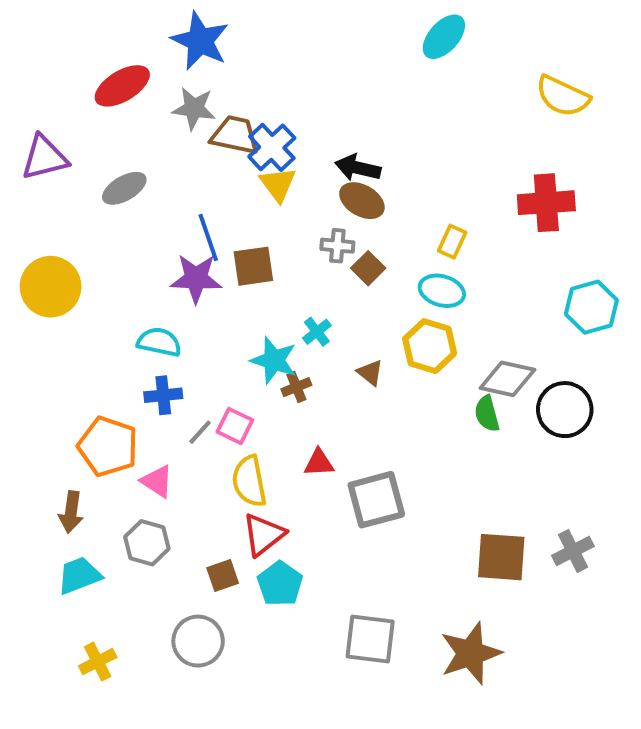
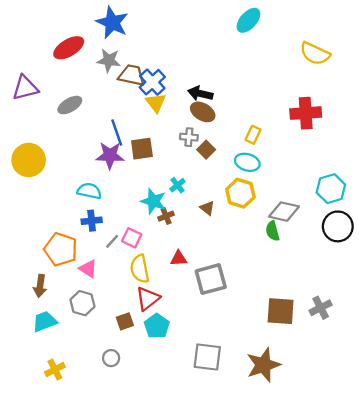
cyan hexagon: (591, 307) -> (331, 189), moved
black circle: (565, 410) -> (338, 226), moved
gray circle: (198, 641) -> (111, 358), size x0.6

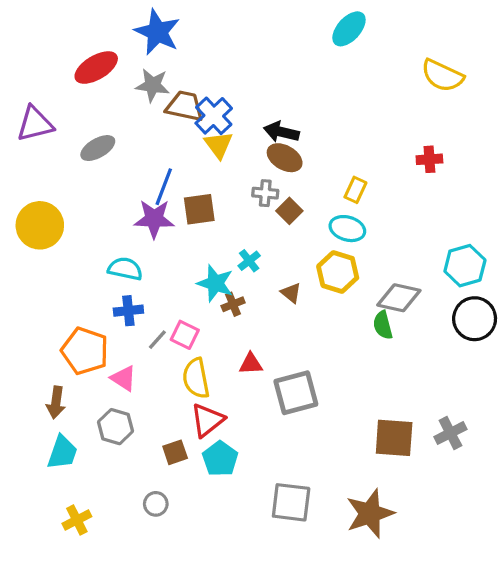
red cross: (306, 113) -> (429, 159), size x0.6
blue line: (117, 133) -> (164, 187), turned 40
cyan trapezoid: (45, 321) -> (62, 452), turned 130

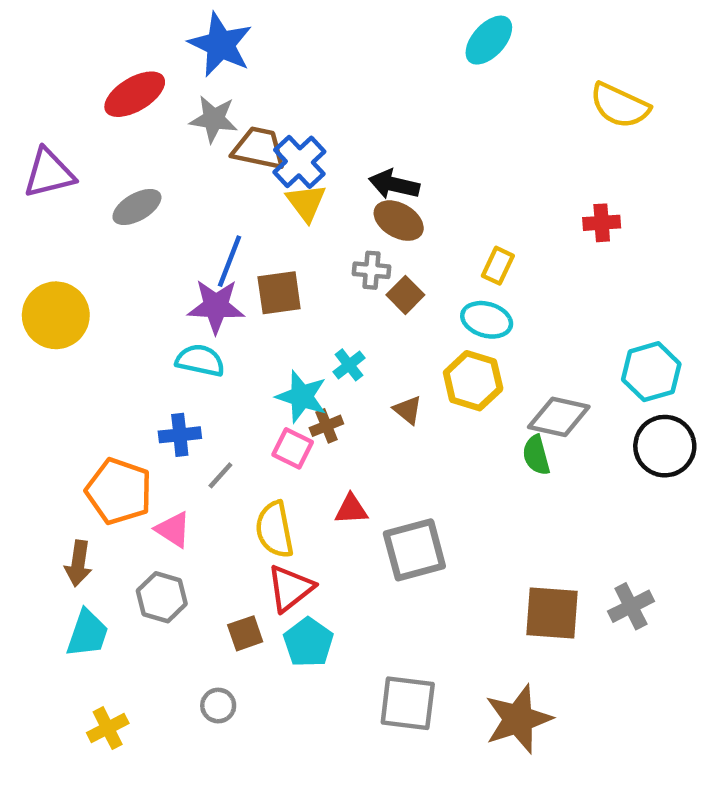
cyan semicircle: (125, 269) -> (200, 360), moved
pink square: (185, 335) -> (293, 448), moved

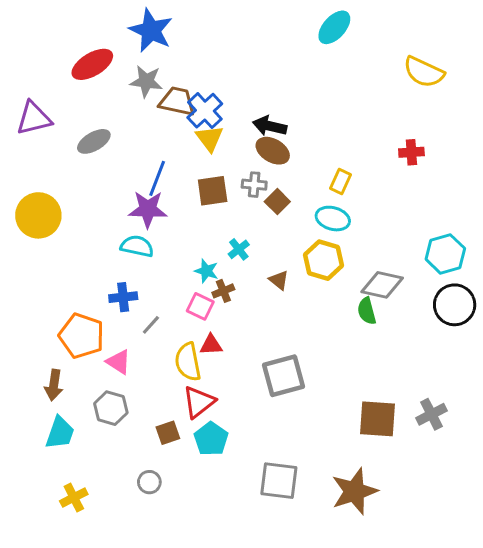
brown square: (279, 293) -> (213, 191), moved
cyan star: (302, 396) -> (206, 271), size x0.7
red triangle: (351, 509) -> (211, 345), moved

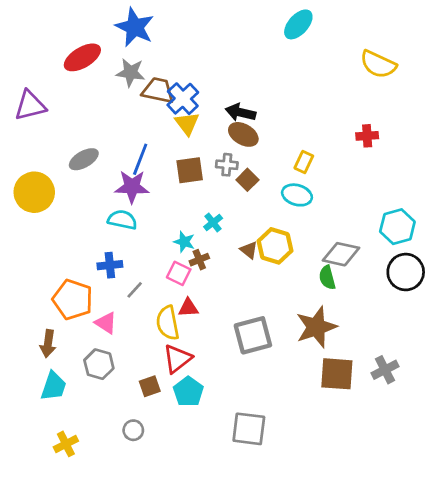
gray ellipse: (94, 141) -> (84, 159), moved
yellow hexagon: (324, 260) -> (275, 246), moved
brown star: (354, 491) -> (316, 327), moved

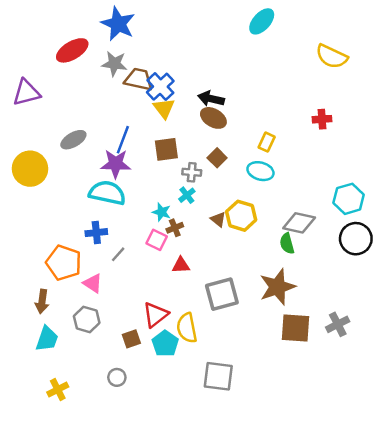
gray cross: (227, 165) -> (192, 172), moved
cyan semicircle: (122, 220) -> (107, 193), size x1.4
red triangle: (188, 308) -> (181, 265), moved
yellow semicircle: (168, 323) -> (187, 328), moved

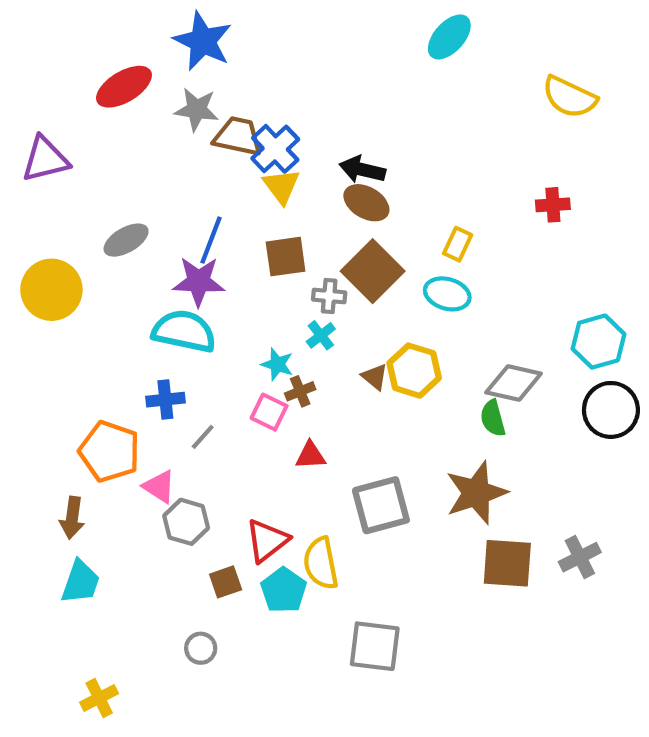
brown square: (217, 158) -> (373, 271), size x1.8
gray hexagon: (87, 319) -> (186, 522), moved
yellow cross: (58, 389) -> (99, 698), moved

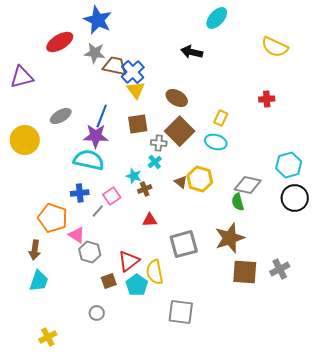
black arrow: (362, 170) -> (192, 52), moved
pink square: (269, 412) -> (112, 196), moved, turned 30

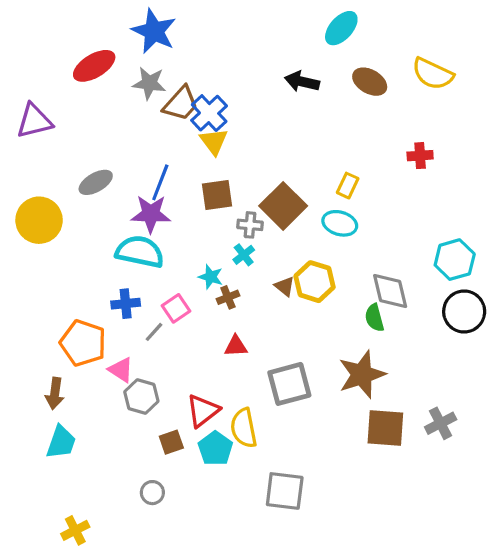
brown trapezoid: (115, 66) -> (181, 104), turned 120
brown ellipse: (177, 98) -> (370, 82), moved
gray diamond: (248, 185) -> (390, 291), turned 64

